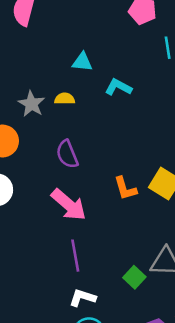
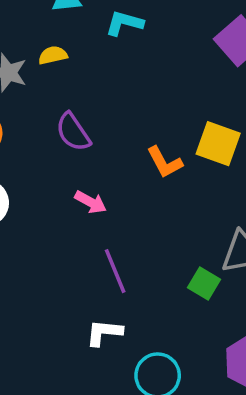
pink arrow: (69, 205) -> (91, 202), size x0.6
white L-shape: (83, 298) -> (104, 332), moved

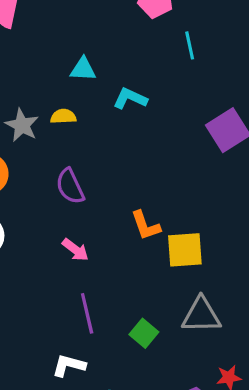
yellow square: (218, 144) -> (185, 250), moved, turned -33
green square: (204, 283) -> (144, 333), moved

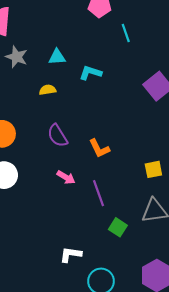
gray star: (22, 125) -> (17, 57), moved
orange L-shape: (146, 226) -> (99, 148), moved
yellow square: (185, 250) -> (153, 169), moved, size x0.7
purple line: (87, 313) -> (98, 193), moved

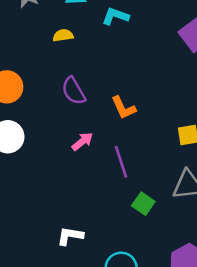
pink arrow: (66, 177) -> (82, 141), turned -72
white L-shape: (71, 254) -> (70, 236), moved

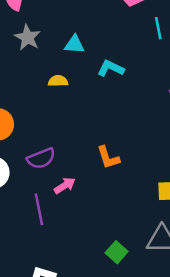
purple semicircle: (74, 91) -> (41, 158), moved, turned -88
purple line: (121, 162) -> (39, 209), moved

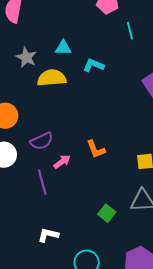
gray star: (28, 37) -> (26, 57), moved
yellow semicircle: (58, 81) -> (52, 78), size x1.8
orange L-shape: (108, 158) -> (96, 149), moved

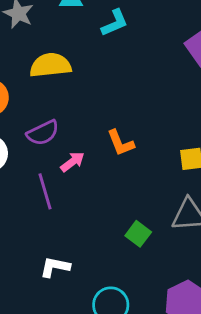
cyan L-shape: (93, 65) -> (115, 23), turned 135
yellow semicircle: (52, 78) -> (50, 65), moved

